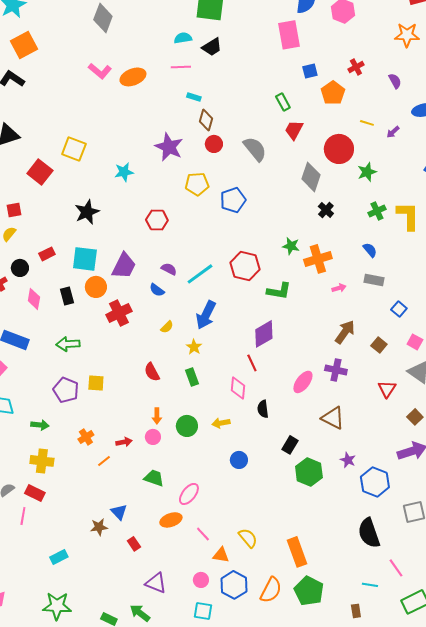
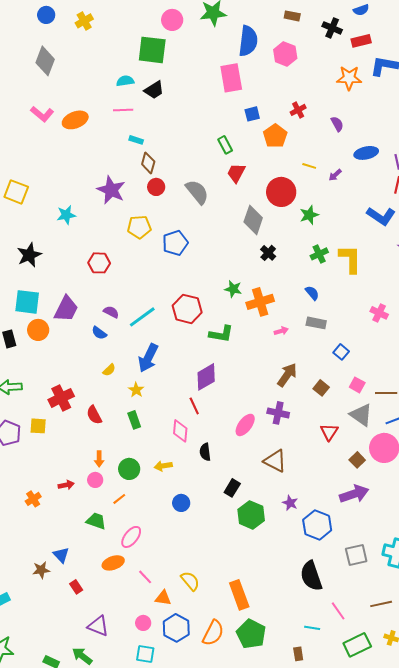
red cross: (119, 313) -> (61, 398), moved
orange cross: (86, 437) -> (33, 499), moved
orange line: (104, 461) -> (119, 499), moved

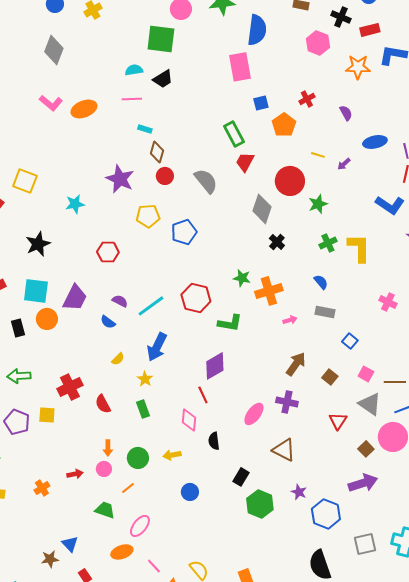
pink hexagon: (285, 54) -> (318, 43), moved
green rectangle: (225, 145) -> (234, 134), size x1.4

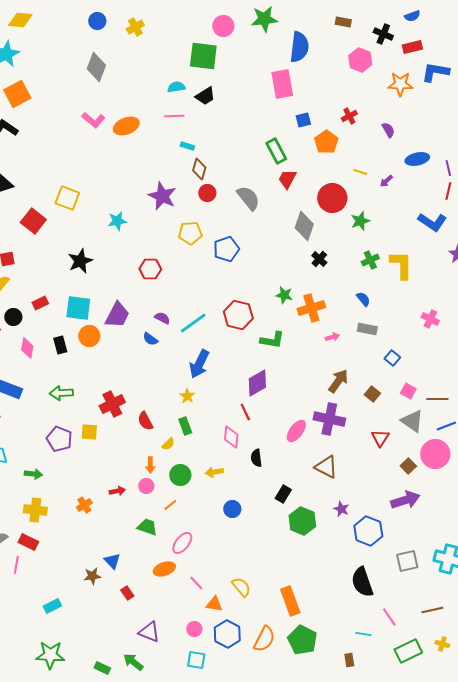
yellow semicircle: (118, 359) -> (168, 444), moved
purple cross: (287, 402) -> (329, 419), size x1.4

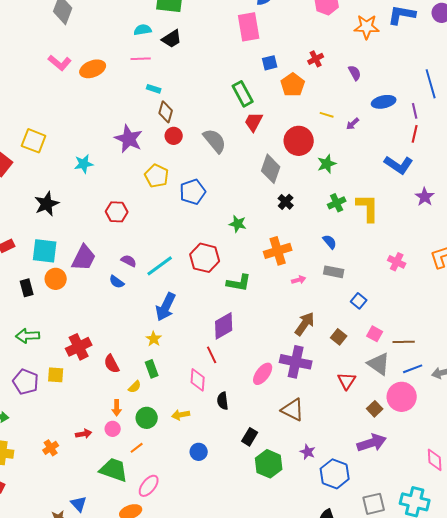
yellow pentagon: (190, 233) -> (157, 176), turned 30
green star: (284, 295) -> (238, 224), moved
green trapezoid: (147, 527) -> (114, 470), size x1.4

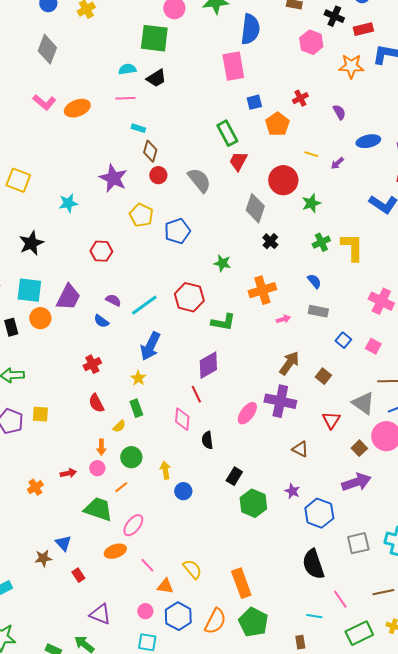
pink cross: (397, 262) -> (381, 301), size x1.4
pink square: (375, 334) -> (373, 346), moved
red cross: (79, 347) -> (92, 364), moved, size x0.7
brown triangle: (293, 410) -> (300, 449), moved, size x0.7
yellow arrow: (181, 415) -> (165, 470), moved, turned 90

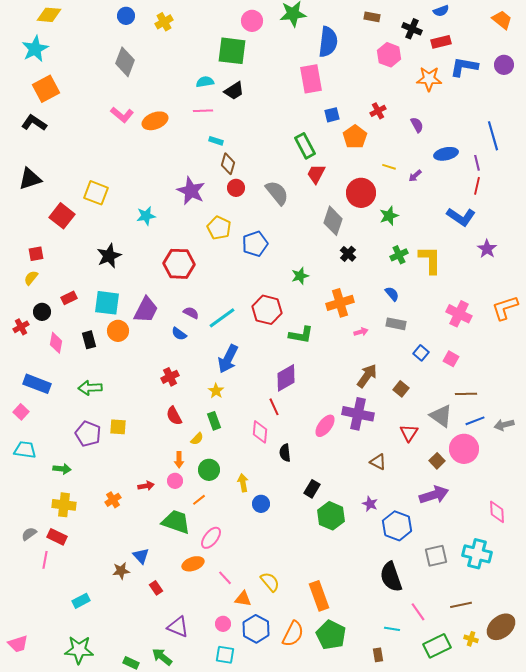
red hexagon: (101, 251) -> (179, 264), size x1.4
green star: (222, 263) -> (300, 276), turned -30

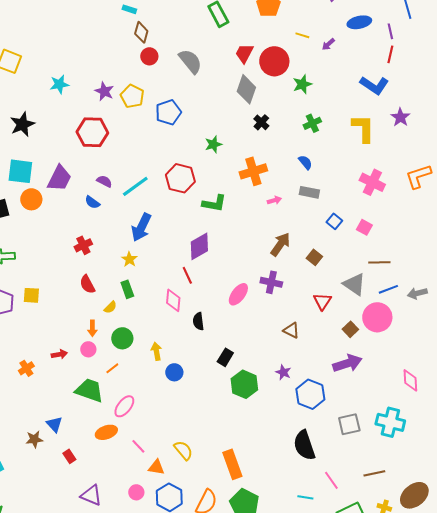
red trapezoid: (316, 174) -> (244, 53), moved
purple star: (191, 191) -> (104, 91), moved, size x0.7
yellow L-shape: (430, 260) -> (363, 128), moved
purple cross: (358, 414) -> (271, 282), size x0.7

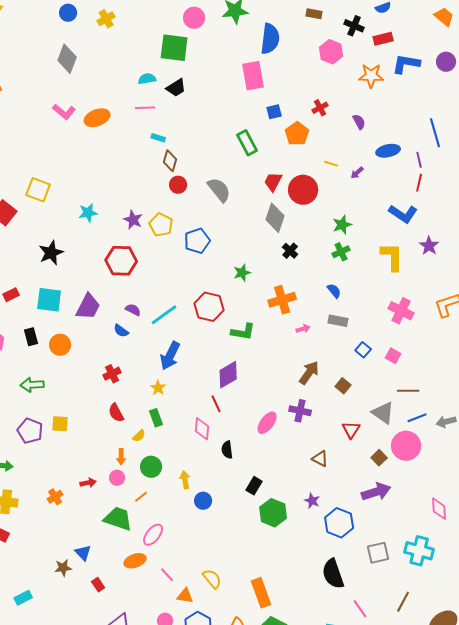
green star: (302, 84) -> (342, 225), moved
orange circle: (31, 199) -> (60, 345), moved
brown line: (374, 473) -> (403, 602), turned -50

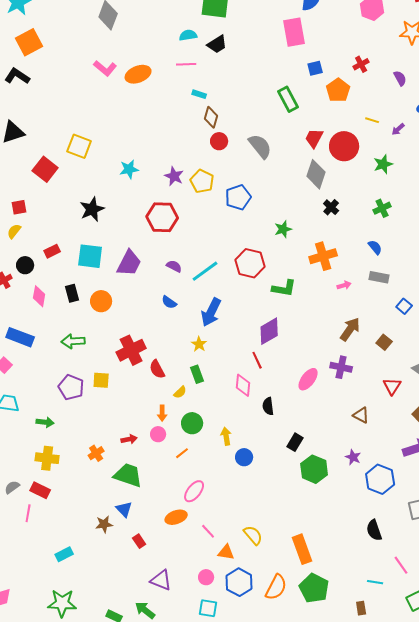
green star: (342, 225) -> (383, 164), moved
blue semicircle: (121, 331) -> (169, 302), moved
red cross: (112, 374) -> (131, 350), moved, size x1.6
green trapezoid: (118, 519) -> (128, 475), moved
black semicircle: (333, 574) -> (374, 530), size x0.7

